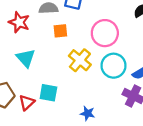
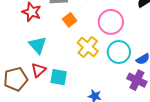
orange square: (60, 31) -> (70, 20), turned -32
red triangle: (27, 103) -> (39, 70), moved

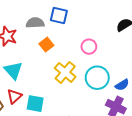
pink circle: (111, 22) -> (89, 47), size x0.6

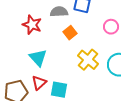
pink circle: (89, 47) -> (111, 27), moved

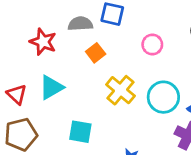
cyan triangle: (38, 58) -> (51, 87), turned 42
red triangle: (39, 83) -> (17, 94), moved, turned -35

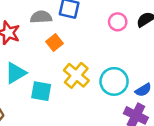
pink circle: (152, 45) -> (118, 22), moved
cyan square: (80, 132) -> (41, 91), moved

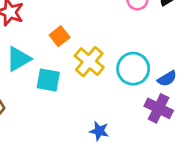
orange square: (54, 43) -> (60, 36), moved

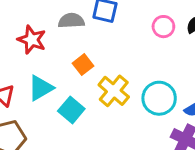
cyan square: (48, 80) -> (71, 110), turned 30

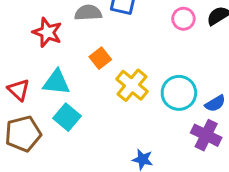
cyan triangle: (41, 88) -> (56, 82), turned 36
cyan square: (71, 110) -> (67, 117), moved

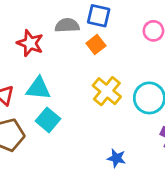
orange square: (100, 58) -> (96, 45), moved

